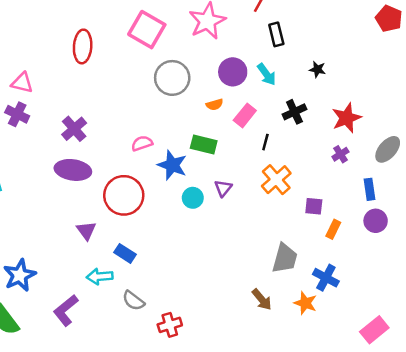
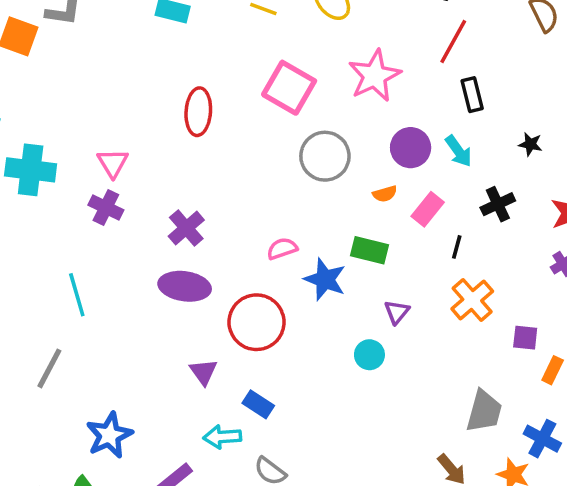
pink triangle: (22, 83) -> (113, 163), turned 45
cyan circle: (193, 198) -> (369, 355), moved

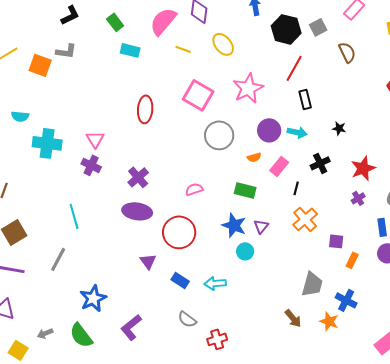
cyan arrow: (458, 151) -> (297, 132), turned -42
blue star: (325, 279) -> (234, 225), moved
cyan arrow: (222, 437) -> (215, 283), moved

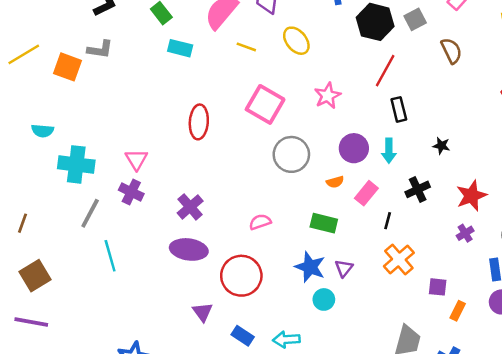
pink star: (248, 88) -> (328, 96), size x0.7
cyan arrow: (297, 132) -> (389, 151), turned 78
gray line: (58, 259) -> (90, 213), moved

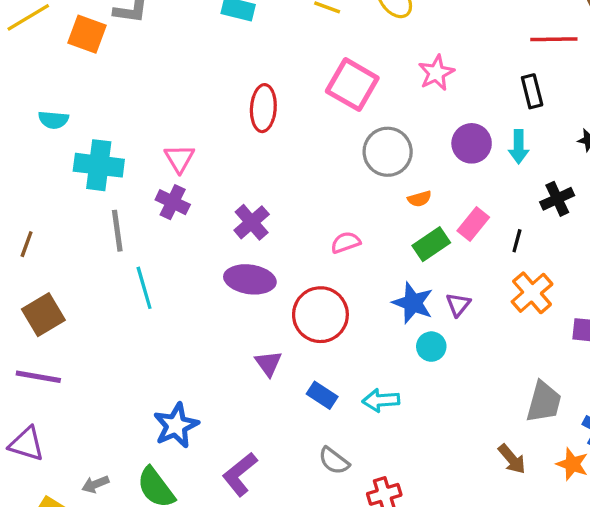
red line: (385, 71) -> (554, 39), moved, turned 60
orange semicircle: (335, 182) -> (420, 199), moved
pink rectangle: (366, 193) -> (473, 224), moved
gray line: (90, 213) -> (117, 231), turned -36
green rectangle: (324, 223) -> (431, 244), turned -48

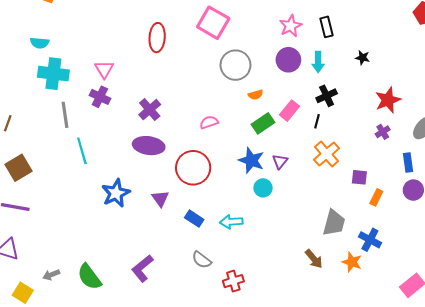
pink star: (436, 73) -> (291, 26), moved
cyan semicircle: (53, 120) -> (40, 43), moved
black cross: (557, 199) -> (327, 96), moved
blue star: (176, 425) -> (116, 193), moved

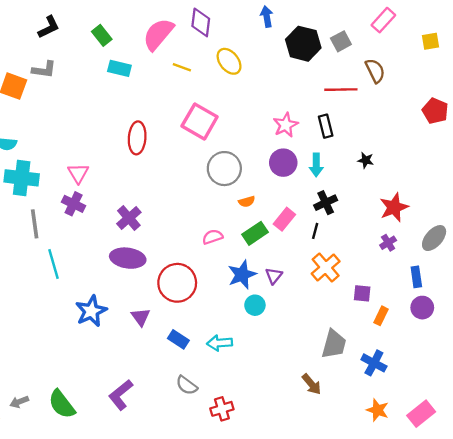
pink semicircle: (209, 122) -> (213, 237), moved
blue star: (251, 160) -> (242, 275), turned 30
orange star: (352, 262) -> (377, 410), moved

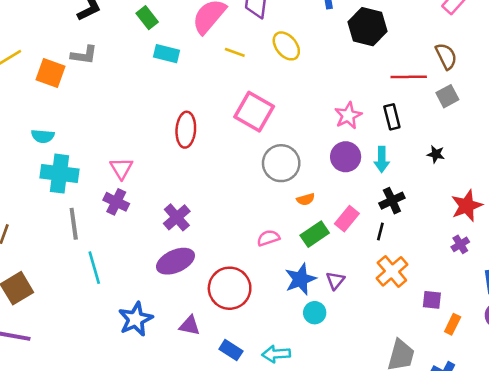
gray square: (341, 41) -> (447, 96), moved
purple ellipse: (128, 258) -> (175, 261), turned -32
purple triangle: (141, 317) -> (190, 326), turned -42

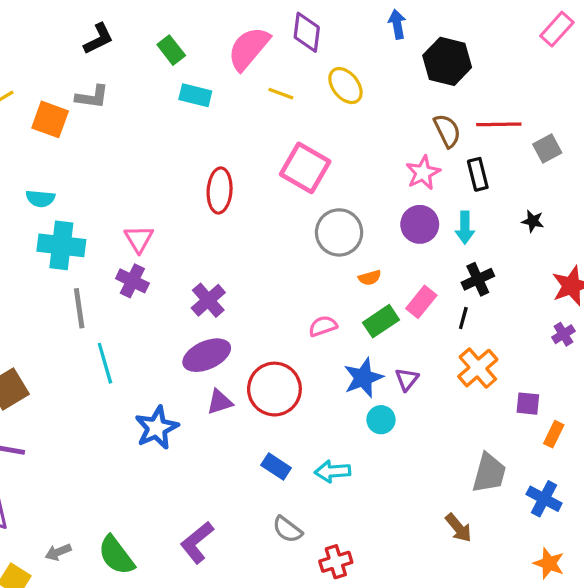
brown semicircle: (446, 56) -> (447, 131), moved
purple triangle: (190, 326) -> (220, 402), moved, turned -30

